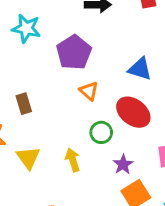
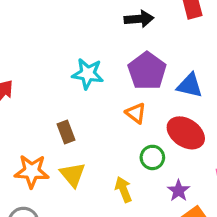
cyan star: (26, 28) -> (88, 74), moved
purple pentagon: (74, 52) -> (147, 71), moved
yellow triangle: (28, 158) -> (73, 175), moved

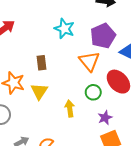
orange triangle: (136, 113) -> (89, 61), size x1.5

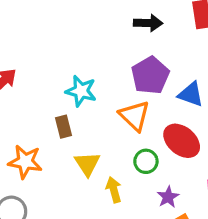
cyan star: (64, 29) -> (81, 91), moved
yellow triangle: (39, 91) -> (87, 164), moved

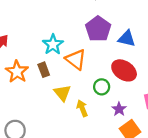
cyan star: (81, 91) -> (53, 44), turned 30
orange triangle: (134, 116) -> (76, 59), moved
orange star: (25, 162) -> (17, 72), moved, turned 30

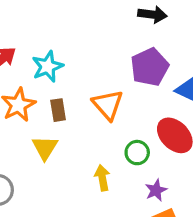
cyan star: (53, 44) -> (48, 66), moved
yellow triangle: (62, 93) -> (45, 148), moved

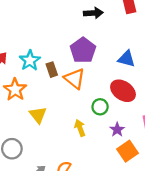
purple pentagon: (150, 67) -> (83, 50), moved
brown rectangle: (58, 110) -> (52, 70), moved

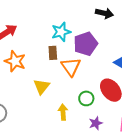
cyan star: (30, 60) -> (61, 32), moved
orange star: (15, 90) -> (15, 61), turned -30
yellow triangle: (38, 115) -> (42, 87), moved

